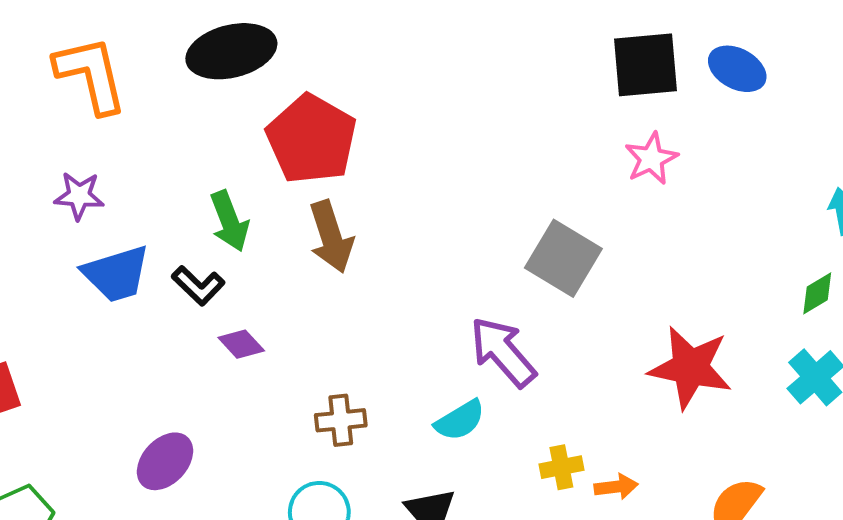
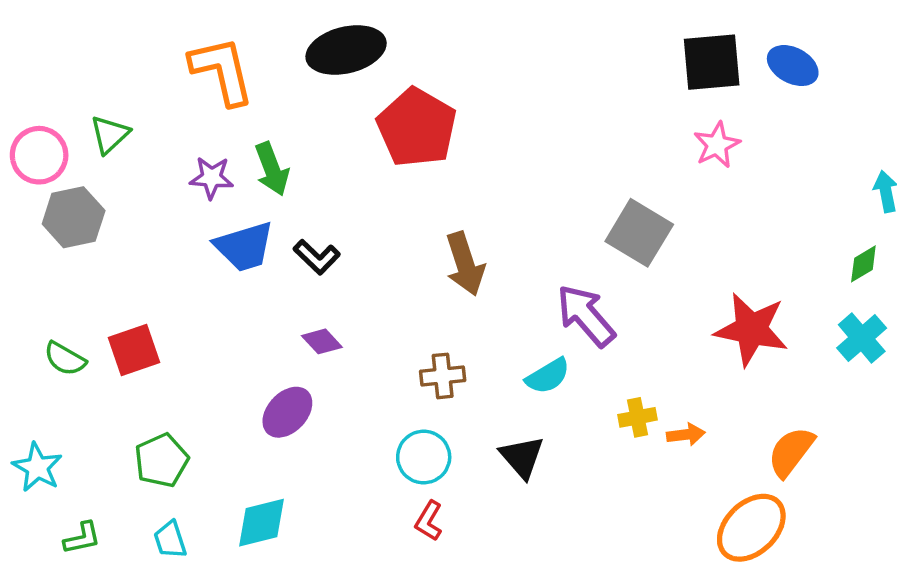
green arrow: (229, 221) -> (272, 169), moved
brown arrow: (331, 237) -> (465, 264), moved
purple diamond: (241, 344) -> (322, 341), moved

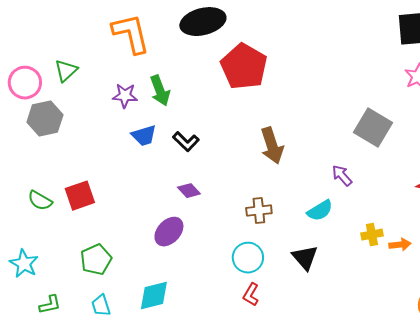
blue trapezoid: (244, 247) -> (144, 136), size x0.7
purple arrow: (586, 316) -> (342, 176), size x0.6

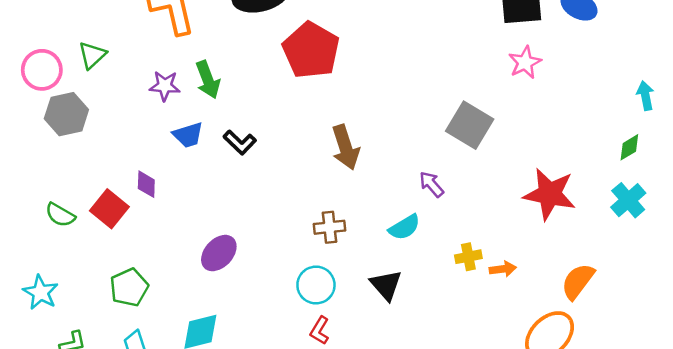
purple diamond: (189, 191) -> (146, 184), moved, turned 45
red square: (80, 196) -> (109, 209), turned -32

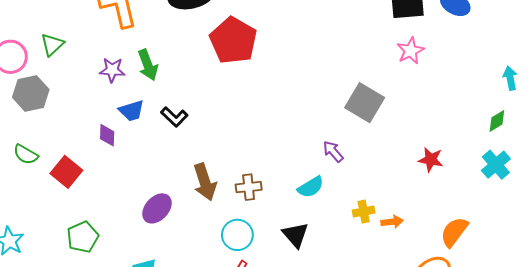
brown arrow: (345, 147) -> (205, 182), moved
purple diamond: (146, 184) -> (107, 135), moved
red star: (550, 194) -> (431, 160), size x0.6
green semicircle: (60, 215) -> (26, 155), moved

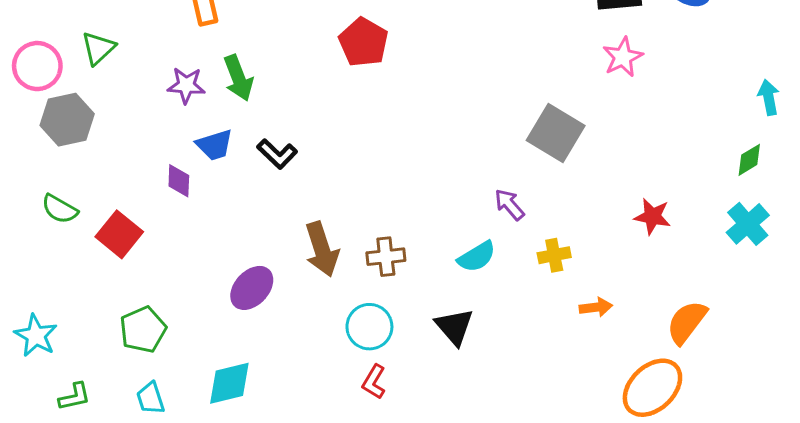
red pentagon: (233, 41) -> (363, 42), size x0.7
yellow cross: (364, 212) -> (554, 255), moved

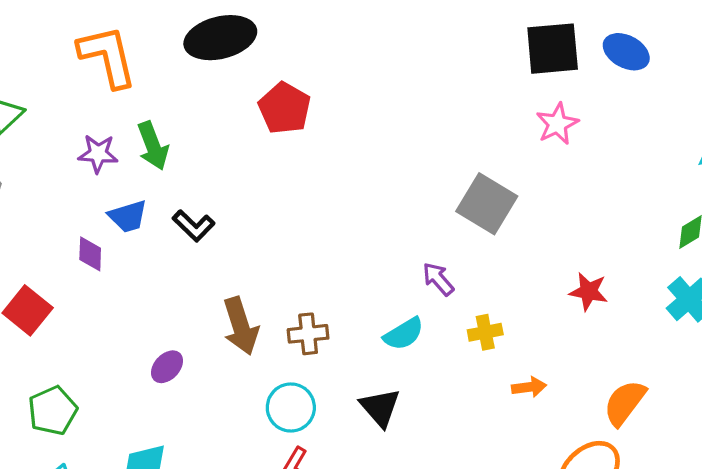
purple ellipse: (252, 288) -> (167, 367), size x0.7

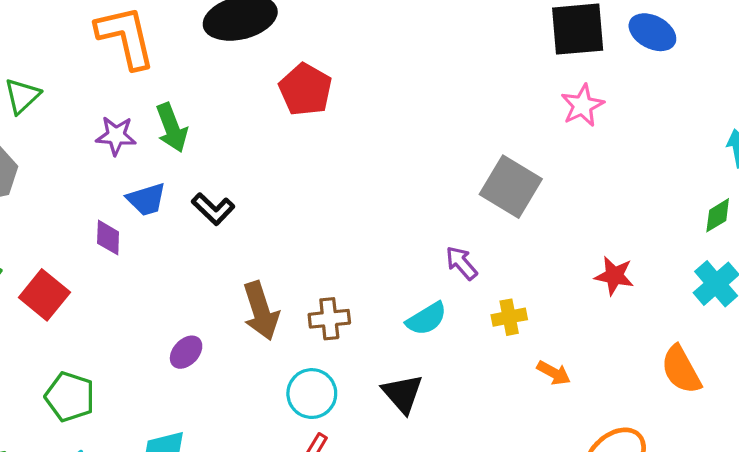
orange arrow: (529, 387) -> (554, 373), turned 36
orange semicircle: (625, 403) -> (681, 370), moved, turned -66
green pentagon: (53, 411) -> (70, 397), turned -30

